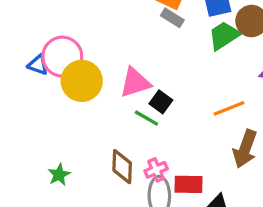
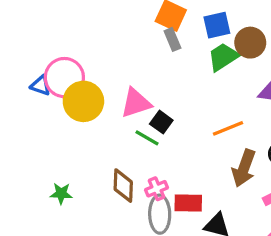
gray rectangle: (172, 18) -> (172, 39), turned 35
green star: (59, 175) -> (61, 194), turned 30

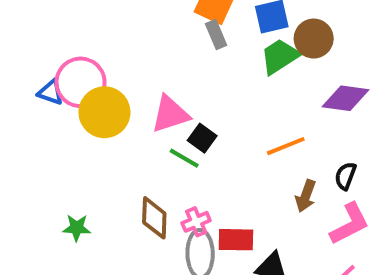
brown arrow: (244, 168) -> (306, 196), size x0.7

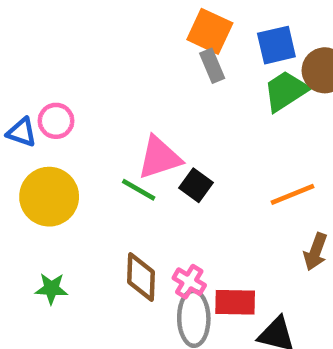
pink circle: (81, 82) -> (56, 121), size x0.6
yellow circle: (104, 112) -> (49, 197), moved
green line: (184, 158) -> (139, 190), moved
pink cross: (196, 222) -> (189, 282), turned -36

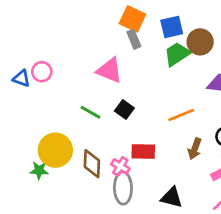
pink triangle: (159, 158) -> (109, 70), moved, turned 40
yellow circle: (49, 197) -> (55, 150), moved
red rectangle: (235, 302) -> (143, 151), moved

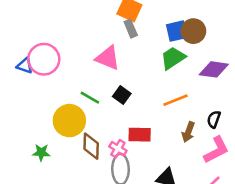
blue square: (172, 27) -> (177, 31), moved
green trapezoid: (177, 54) -> (173, 58), moved
pink circle: (42, 72) -> (44, 59), size x1.6
yellow circle: (55, 150) -> (69, 121), moved

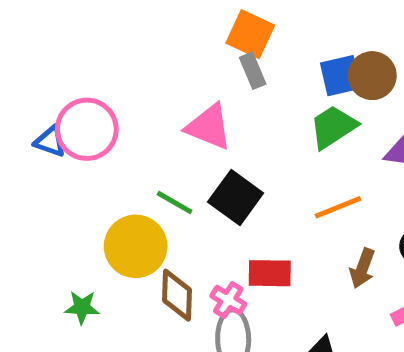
black square: (122, 95) -> (236, 198), size x1.5

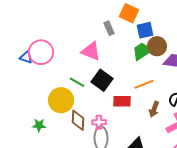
orange square: (250, 34) -> (129, 13), moved
brown circle: (372, 76) -> (157, 46), moved
red rectangle: (270, 273) -> (122, 101), moved
pink cross: (228, 300) -> (99, 122), turned -32

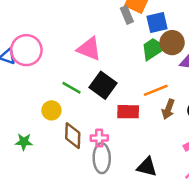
gray rectangle: (109, 28) -> (127, 15), moved
yellow circle: (61, 100) -> (51, 110), size x0.6
brown arrow: (154, 109) -> (168, 109), moved

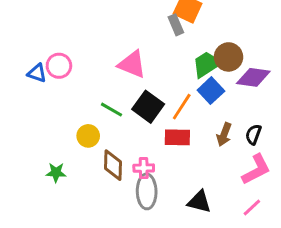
blue square: (157, 22) -> (211, 91), moved, turned -30
pink circle: (26, 50) -> (59, 66), size x0.7
orange line: (156, 90) -> (182, 107), moved, turned -35

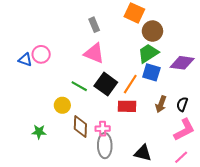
gray rectangle: (176, 25) -> (94, 25), moved
brown circle: (229, 57) -> (152, 31), moved
blue square: (211, 91) -> (151, 72), turned -30

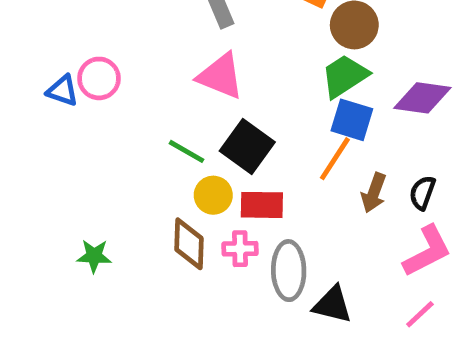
orange line: (130, 84) -> (335, 159), moved
yellow circle: (62, 105) -> (213, 195), moved
red rectangle: (127, 106) -> (262, 205), moved
gray ellipse: (105, 146) -> (289, 271), moved

